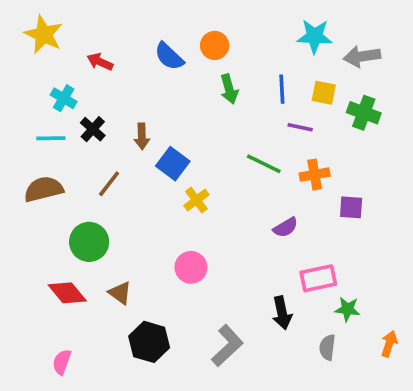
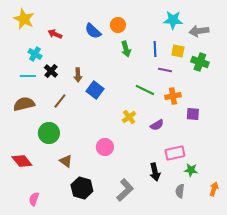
yellow cross: (196, 200) -> (129, 117), moved
red diamond: (67, 293) -> (22, 161), moved

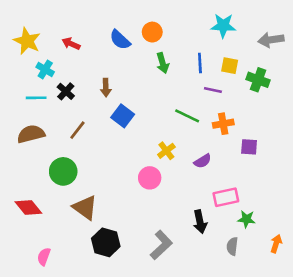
yellow star: (24, 19) -> (27, 41), moved
gray arrow: (199, 31) -> (271, 40), moved
brown arrow: (78, 75) -> (106, 88), moved
pink circle: (105, 147) -> (150, 178), moved
brown triangle: (66, 161) -> (85, 208), size x1.5

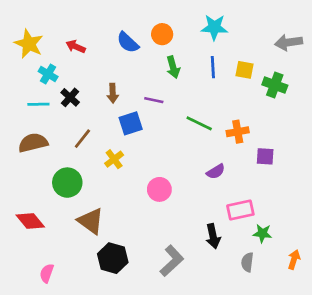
cyan star: (223, 26) -> (214, 27), moved
purple line: (213, 90) -> (154, 100), moved
blue square: (123, 116) -> (131, 123), turned 35
yellow cross: (166, 151) -> (114, 159), moved

